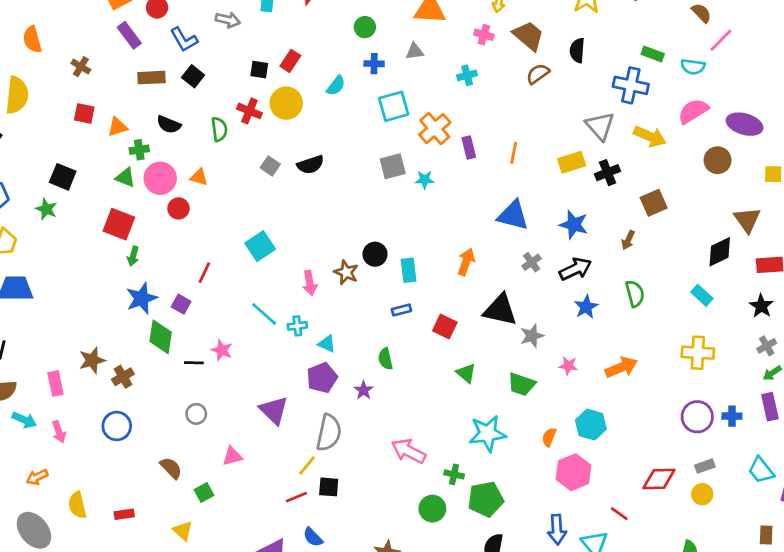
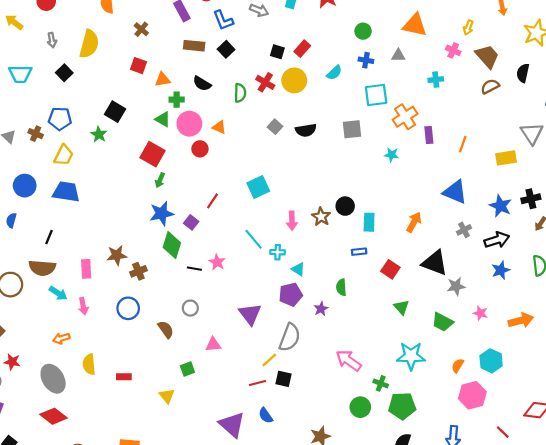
gray square: (393, 166) -> (352, 129), moved
black cross: (608, 173) -> (531, 199), moved
brown semicircle: (171, 468) -> (166, 329), moved

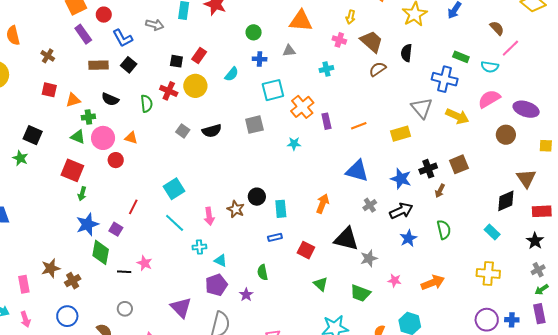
orange line: (463, 144) -> (359, 126), turned 56
cyan line: (254, 239) -> (175, 223), moved

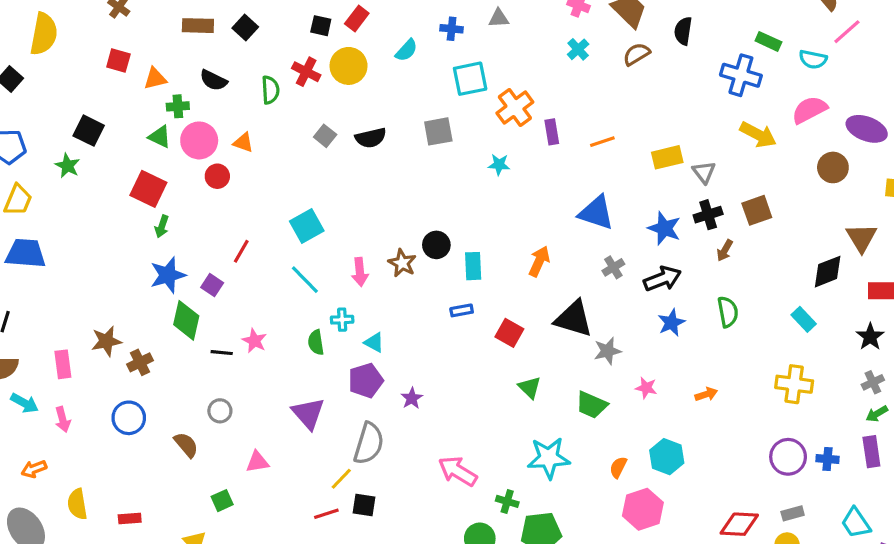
cyan cross: (326, 69) -> (578, 49), moved, turned -32
gray triangle: (422, 108) -> (704, 172), moved, size x0.7
green semicircle: (263, 272) -> (316, 342), moved
orange arrow: (433, 283) -> (706, 394), size x0.6

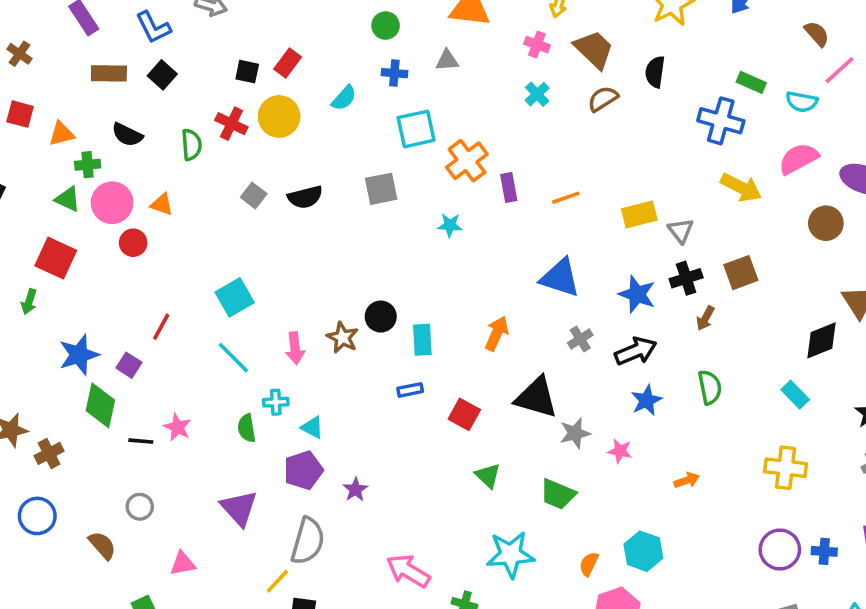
green arrow: (162, 226) -> (29, 302), moved
pink star: (646, 388) -> (620, 451), moved

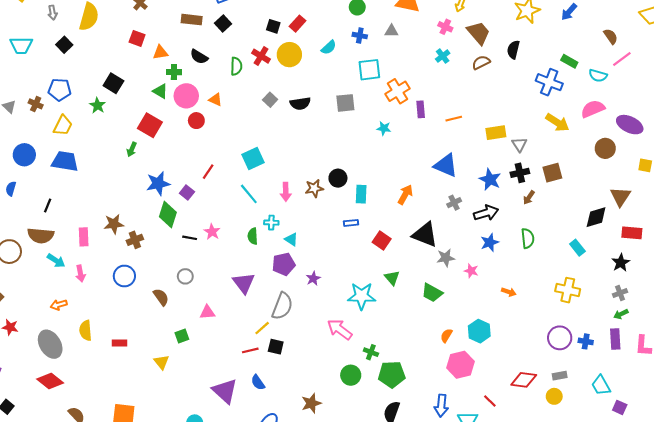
brown star: (343, 338) -> (314, 188), turned 30
orange arrow: (687, 480) -> (509, 292), turned 32
cyan star: (510, 555) -> (362, 296), moved

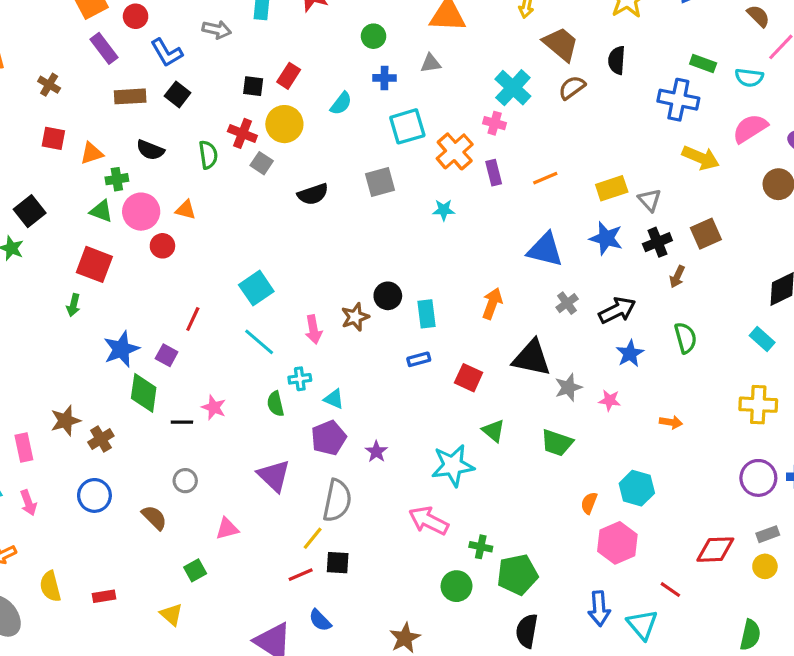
pink cross: (445, 27) -> (495, 123), moved
cyan cross: (443, 56) -> (513, 88), size x1.6
black square: (113, 83) -> (30, 211), turned 30
gray square: (270, 100) -> (262, 163), moved
blue star: (490, 180) -> (606, 238), moved

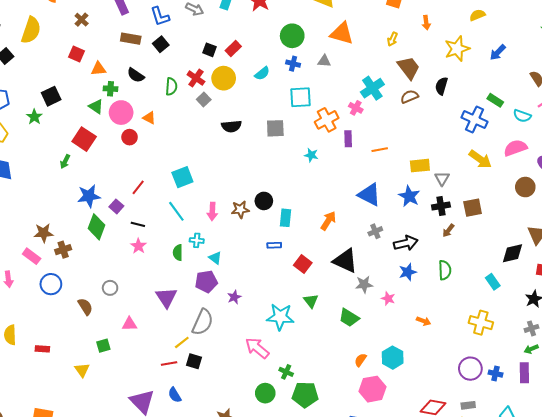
green circle: (373, 36) -> (292, 36), size x1.5
black line: (182, 422) -> (138, 224), moved
pink rectangle: (24, 448) -> (32, 256), moved, turned -54

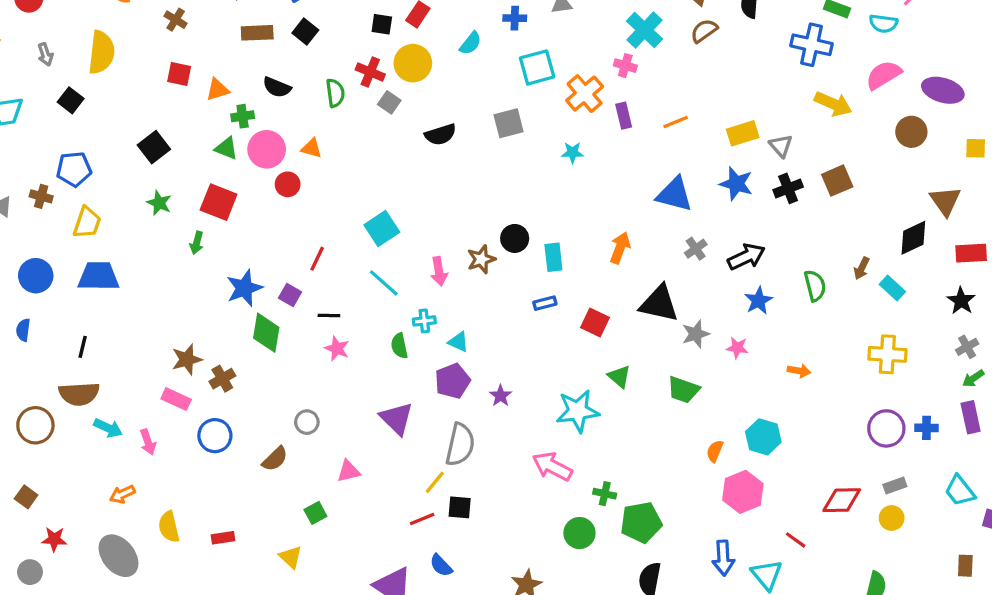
green star: (34, 117) -> (159, 203), moved
brown arrow: (448, 230) -> (862, 268), moved
brown semicircle: (85, 307) -> (275, 459), turned 90

